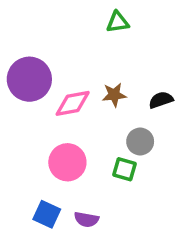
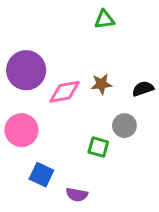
pink circle: (67, 162) -> (22, 130), moved
green square: (125, 169) -> (98, 147), moved
blue square: (47, 214) -> (41, 175), moved

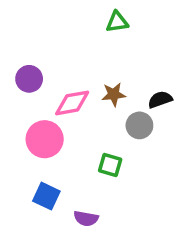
purple circle: (26, 70) -> (29, 79), size x0.6
gray circle: (124, 126) -> (139, 125), moved
pink circle: (22, 130) -> (45, 139), moved

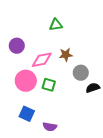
green triangle: (117, 22) -> (56, 25), moved
black semicircle: (160, 100) -> (93, 88), moved
green square: (110, 165) -> (49, 85), moved

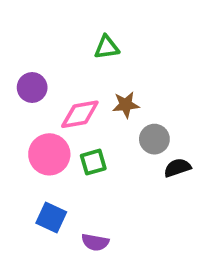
green square: (49, 85) -> (93, 162), turned -32

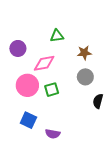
green triangle: (107, 47) -> (57, 36), moved
brown star: (126, 105) -> (84, 53), moved
black semicircle: (177, 168) -> (98, 101), moved, turned -56

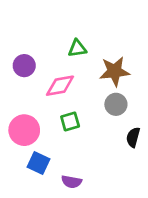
brown star: (84, 53) -> (115, 71), size x1.5
pink circle: (27, 85) -> (24, 130), moved

